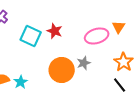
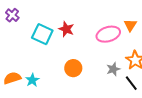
gray star: (84, 63) -> (113, 69), moved
orange circle: (62, 70) -> (73, 68), size x0.7

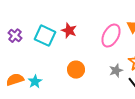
purple cross: (12, 15) -> (15, 36), moved
pink ellipse: (108, 34) -> (111, 36), turned -45

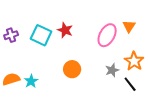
purple cross: (15, 36) -> (11, 35), turned 32

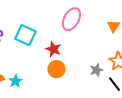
red star: (65, 30) -> (53, 49), moved
pink ellipse: (107, 35) -> (71, 19), moved

